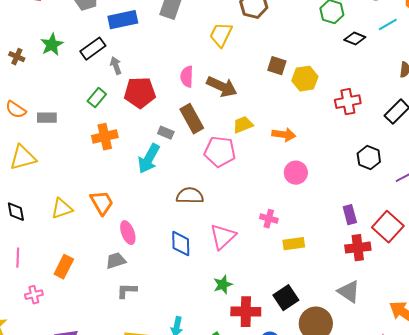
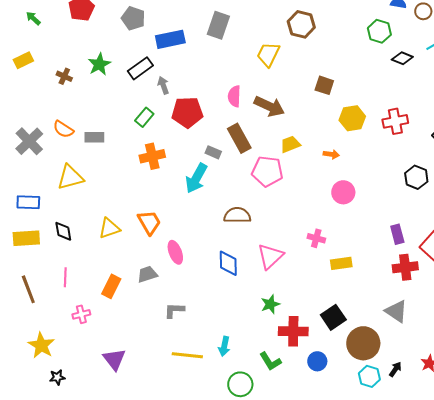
yellow hexagon: (305, 79) -> (352, 118), moved
orange arrow: (284, 135) -> (331, 154), size x0.7
gray trapezoid: (116, 261) -> (147, 274), moved

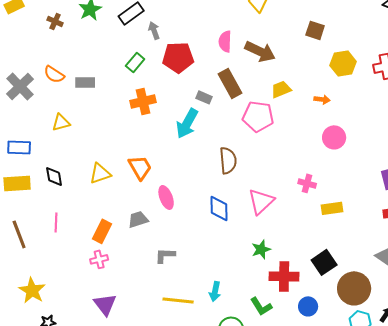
yellow triangle: (70, 177) -> (61, 122), size x0.7
brown semicircle: (237, 215) -> (228, 160), turned 84
pink cross: (81, 314) -> (99, 259), moved

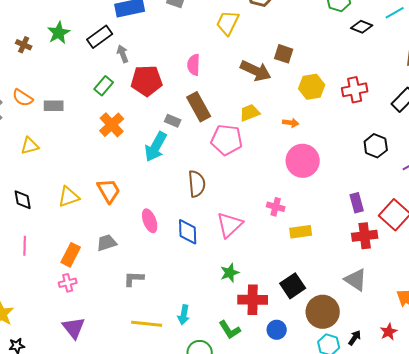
brown arrow: (260, 51) -> (256, 71), moved
orange cross: (143, 101) -> (112, 125), turned -30
pink circle: (334, 137) -> (303, 161), size x1.4
pink ellipse: (166, 197) -> (150, 221), moved

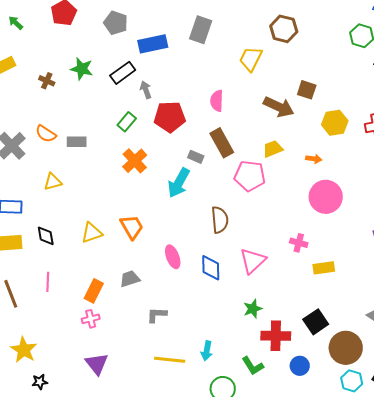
green star: (59, 33) -> (82, 69), turned -30

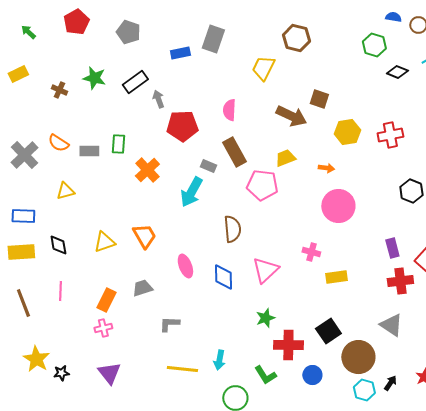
blue rectangle: (153, 44) -> (180, 53), moved, size x0.7
green rectangle: (127, 122) -> (118, 144), moved, turned -36
black star: (40, 382) -> (61, 373), moved

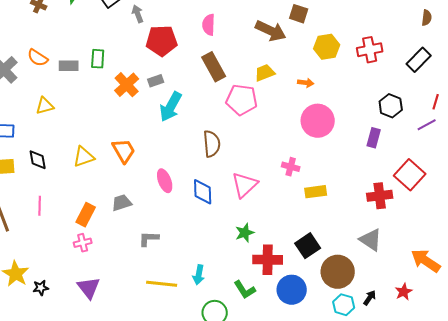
gray rectangle: (208, 166) -> (156, 81), moved, turned -42
purple rectangle: (392, 248) -> (374, 138), moved, turned 30
blue circle: (312, 375) -> (292, 290), size x1.5

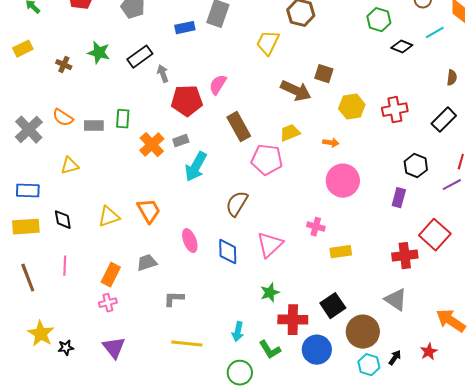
pink semicircle: (209, 25) -> (218, 85), moved, turned 30
brown semicircle: (212, 144) -> (237, 204), turned -144
cyan arrow: (199, 275) -> (238, 332), moved

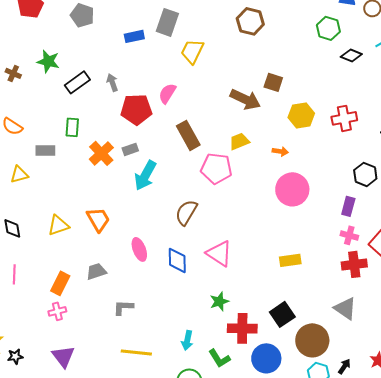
yellow trapezoid: (268, 43) -> (192, 51), moved
black rectangle: (140, 57) -> (77, 82), moved
gray rectangle: (94, 126) -> (45, 150), moved
pink cross: (316, 227) -> (349, 235), moved
pink triangle: (270, 245) -> (219, 253), turned -44

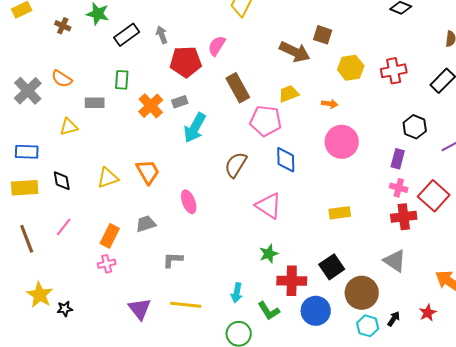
blue diamond: (177, 260) -> (286, 160), moved
pink line: (14, 274) -> (64, 227), turned 36
purple triangle: (63, 356) -> (140, 309), moved

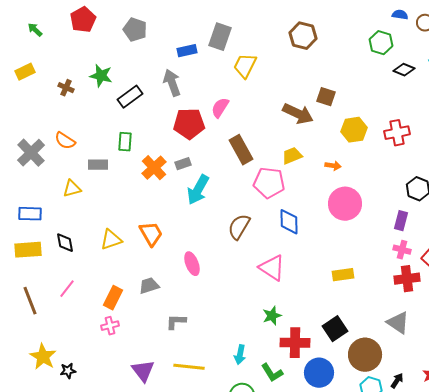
gray arrow: (162, 35) -> (172, 83), moved, size x1.5

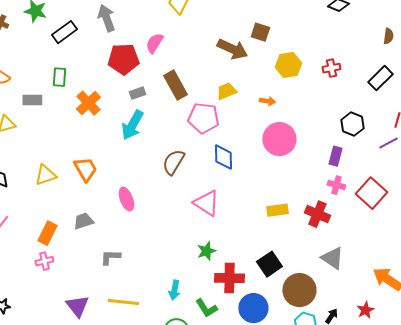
red cross: (397, 133) -> (331, 68), size x0.7
gray rectangle: (183, 164) -> (137, 93), moved
red cross: (407, 279) -> (317, 214), moved, turned 30

